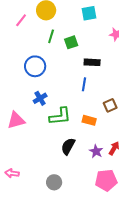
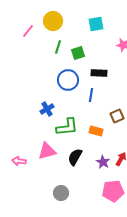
blue circle: (35, 66) -> (68, 80), moved
pink triangle: (16, 120) -> (47, 151), moved
pink arrow: (12, 173) -> (19, 161), moved

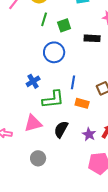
black rectangle: (99, 73) -> (92, 38), moved
blue line: (91, 95) -> (73, 82), moved
gray circle: (61, 193) -> (38, 158), moved

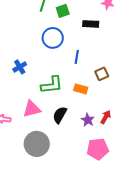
blue cross: (33, 81) -> (20, 67), moved
blue line: (73, 82) -> (77, 57), moved
gray circle: (38, 158) -> (37, 144), size x1.6

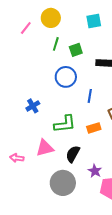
orange rectangle: (81, 89) -> (94, 128), turned -32
purple star: (88, 120) -> (95, 171), moved
gray circle: (37, 144) -> (63, 183), moved

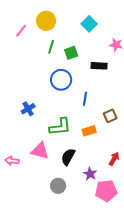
cyan square: (94, 21) -> (89, 24), turned -35
pink triangle: (45, 148) -> (40, 151), turned 30
gray circle: (63, 183) -> (58, 186), size x0.6

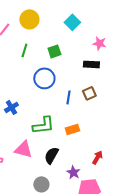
green line: (51, 47) -> (24, 50), moved
black rectangle: (99, 66) -> (91, 64), moved
brown square: (110, 116) -> (89, 93), moved

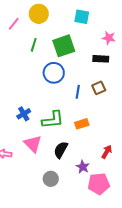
cyan square: (72, 22) -> (82, 17), turned -35
green square: (54, 51) -> (64, 46), size x1.6
blue cross: (11, 107) -> (24, 114), moved
pink triangle: (23, 149) -> (33, 144), turned 30

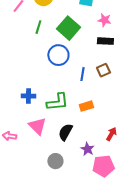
pink star: (109, 38) -> (104, 20), moved
green square: (64, 46) -> (68, 28), turned -30
blue cross: (24, 114) -> (28, 96), turned 32

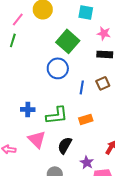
green line: (38, 27) -> (13, 40), moved

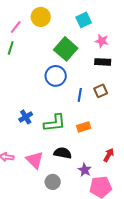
cyan square: (86, 12) -> (84, 20), turned -35
blue cross: (28, 109) -> (26, 117), turned -32
pink triangle: (37, 139) -> (35, 160), moved
black semicircle: (65, 145) -> (63, 153), turned 72

